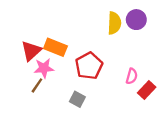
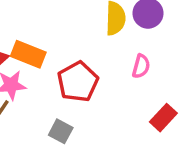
pink semicircle: (132, 76) -> (141, 66), moved

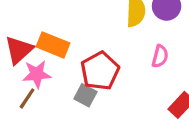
gray square: (61, 131) -> (85, 95), moved

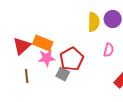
pink star: (37, 74) -> (47, 58), moved
brown line: (27, 98) -> (27, 76), turned -40

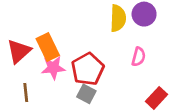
orange rectangle: (43, 43) -> (48, 47), turned 42
gray square: (63, 74) -> (86, 94), moved

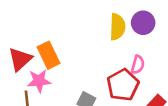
pink star: (53, 68) -> (39, 81), moved
red pentagon: (88, 69) -> (123, 85), moved

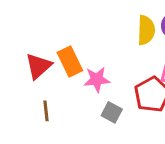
pink star: (39, 81) -> (97, 80), moved

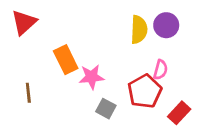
red triangle: (38, 66) -> (24, 22), moved
brown line: (46, 111) -> (28, 93), moved

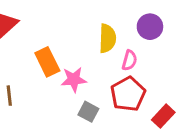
yellow semicircle: (139, 30) -> (107, 38), moved
pink semicircle: (160, 70) -> (129, 60), moved

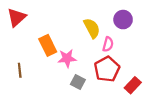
yellow semicircle: (107, 38) -> (92, 28), turned -30

